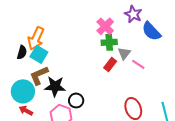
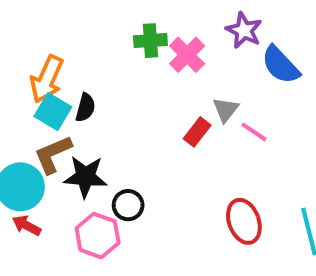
green cross: (109, 42) -> (150, 41), moved
black semicircle: (22, 52) -> (85, 108), moved

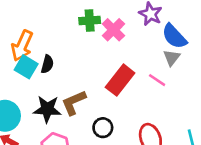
gray triangle: (226, 110) -> (172, 58), moved
red rectangle: (197, 132) -> (120, 80), size x1.6
brown L-shape: (53, 154) -> (74, 103), moved
black circle: (128, 205) -> (103, 128), moved

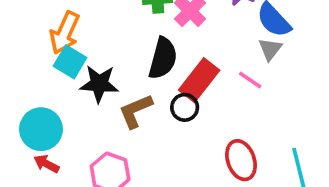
black semicircle: (47, 64) -> (163, 58), moved, size x1.6
black star: (47, 109) -> (99, 84), moved
black circle: (103, 128) -> (185, 107), moved

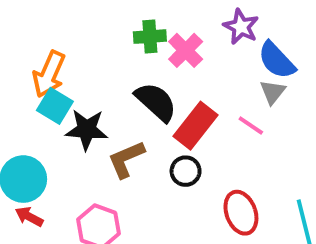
black semicircle: (163, 58) -> (156, 102), turned -63
black circle: (185, 107) -> (186, 171), moved

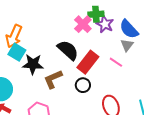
purple star: (241, 27) -> (105, 24), moved
green cross: (150, 37) -> (96, 14), moved

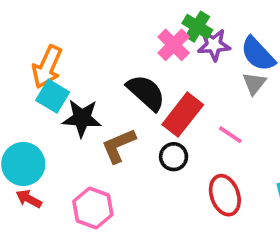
green cross: (96, 14) -> (197, 27), turned 35
purple star: (105, 24) -> (214, 45), turned -30
pink line: (116, 62) -> (230, 135), moved

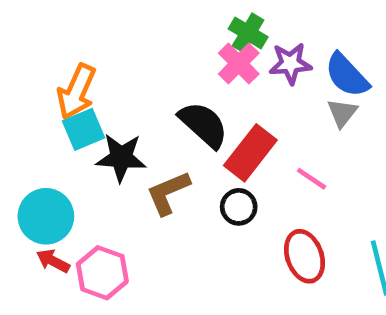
green cross: (197, 27) -> (248, 33), moved
cyan square: (53, 96) -> (84, 129), turned 36
pink hexagon: (93, 208) -> (102, 273), moved

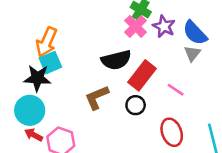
purple star: (290, 63) -> (164, 26), turned 30
black semicircle: (203, 125) -> (116, 60), turned 124
black star: (121, 158) -> (37, 78), moved

